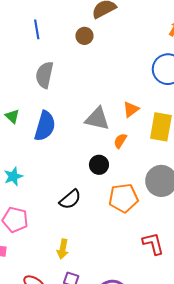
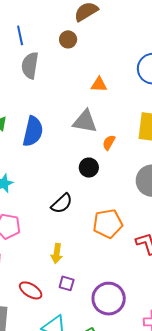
gray semicircle: (44, 75) -> (30, 65), moved
orange triangle: (131, 109) -> (99, 85), moved, turned 42
orange pentagon: (123, 198) -> (108, 224), moved

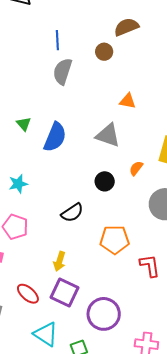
orange semicircle: (109, 143) -> (136, 168), moved
purple square: (67, 283) -> (65, 292), size x1.8

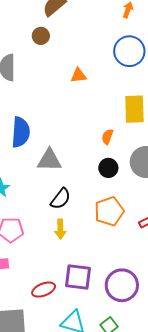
gray triangle: (108, 135) -> (49, 160), moved
black circle: (105, 181) -> (108, 168), moved
yellow arrow: (59, 261) -> (60, 229), moved
red ellipse: (28, 294) -> (44, 290), turned -45

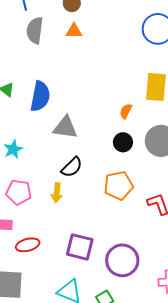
orange triangle: (79, 75) -> (74, 31), moved
yellow arrow: (60, 229) -> (57, 193), moved
red ellipse: (44, 290) -> (28, 245), moved

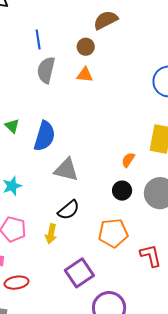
purple square: (80, 247) -> (79, 273), moved, turned 36

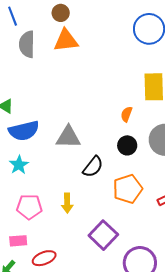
orange triangle: (85, 75) -> (66, 40), size x1.5
blue semicircle: (45, 136) -> (24, 131), moved, turned 72
black semicircle: (69, 210) -> (93, 167), moved

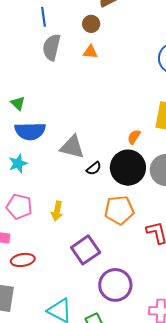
orange triangle: (66, 40) -> (90, 52), size x0.6
black circle: (127, 145) -> (128, 168), size x1.8
black semicircle: (93, 167) -> (94, 168), moved, size x0.7

